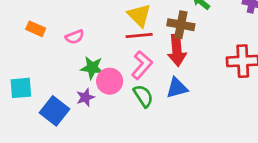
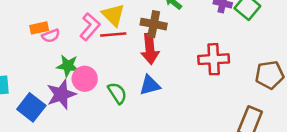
orange rectangle: (36, 29) -> (39, 28), moved, turned -36
pink L-shape: (142, 65) -> (90, 27), moved
purple star: (85, 97) -> (61, 94), size x1.6

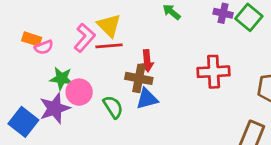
brown cross: (154, 24) -> (139, 78), moved
orange rectangle: (39, 28) -> (32, 39), turned 30
red arrow: (150, 49) -> (147, 61), size x0.7

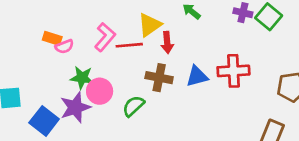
yellow triangle: (109, 25) -> (150, 25), moved, turned 40
red arrow: (147, 61) -> (167, 42), moved
blue triangle: (147, 99) -> (197, 76), moved
green semicircle: (113, 107) -> (133, 106), turned -100

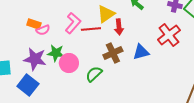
red cross: (233, 71) -> (169, 35), moved, turned -35
brown cross: (159, 78) -> (113, 53), turned -36
purple star: (75, 107) -> (35, 59), moved, turned 30

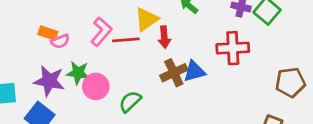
red cross: (169, 35) -> (233, 48), turned 35
brown cross: (113, 53) -> (174, 73), moved

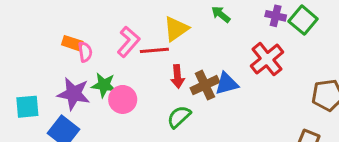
red arrow: (164, 37) -> (178, 76), moved
pink semicircle: (60, 41) -> (85, 52), turned -78
red cross: (233, 48) -> (267, 59), turned -36
green semicircle: (130, 102) -> (179, 117), moved

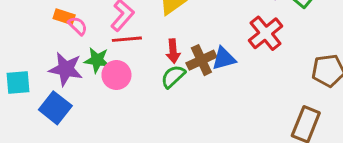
red line: (154, 50) -> (127, 39), moved
pink semicircle: (85, 52) -> (78, 26), turned -36
green semicircle: (179, 117) -> (173, 76), moved

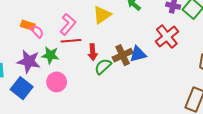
red arrow: (173, 51) -> (93, 52), moved
pink circle: (116, 75) -> (57, 82), moved

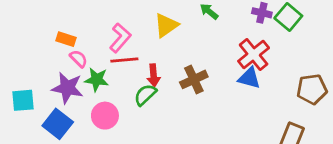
pink semicircle: (37, 31) -> (79, 59), moved
blue triangle: (138, 54) -> (249, 78), moved, turned 30
green semicircle: (103, 66) -> (145, 95), moved

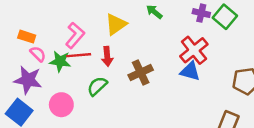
red arrow: (154, 75) -> (107, 56), moved
green star: (97, 79) -> (60, 61), moved

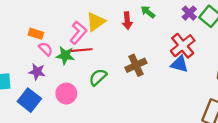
purple cross: (201, 13) -> (189, 13), turned 32
yellow triangle: (116, 24) -> (96, 22), moved
red arrow: (107, 56) -> (127, 21), moved
purple star: (28, 80) -> (37, 72), size x0.7

